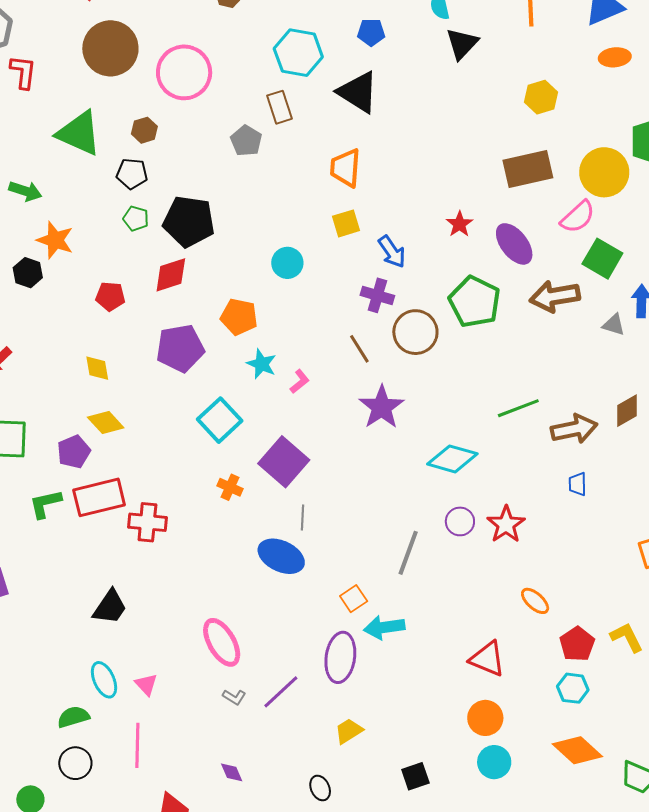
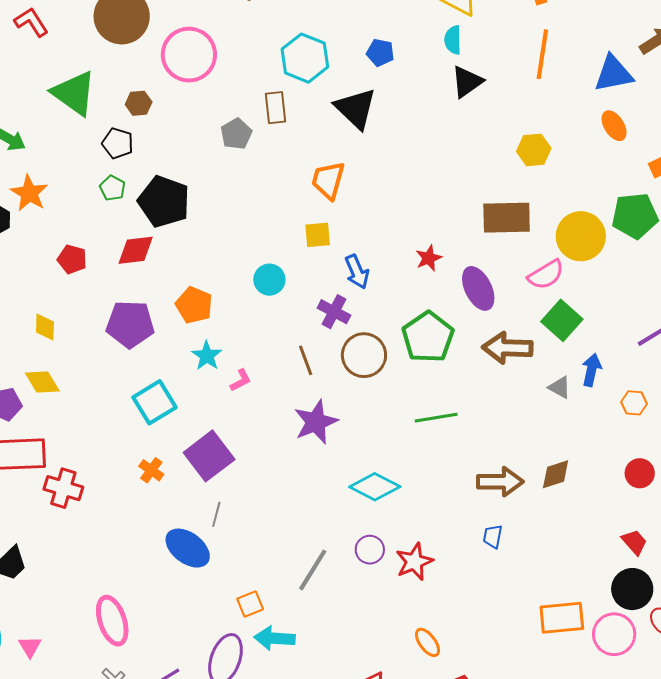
orange ellipse: (615, 57) -> (614, 126), turned 52
red L-shape: (23, 72) -> (31, 22), turned -51
cyan circle: (287, 263) -> (269, 280), moved
green line: (518, 408) -> (436, 418), moved

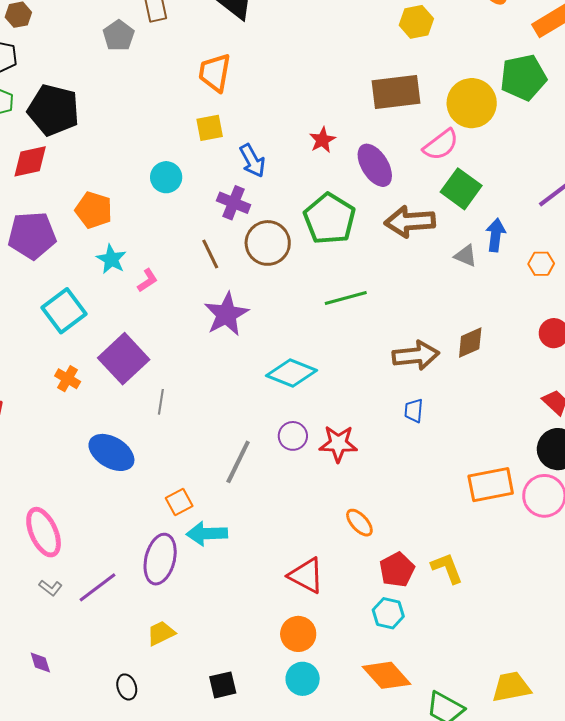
gray line: (216, 514) -> (161, 402), moved
red star: (414, 562) -> (338, 444), turned 30

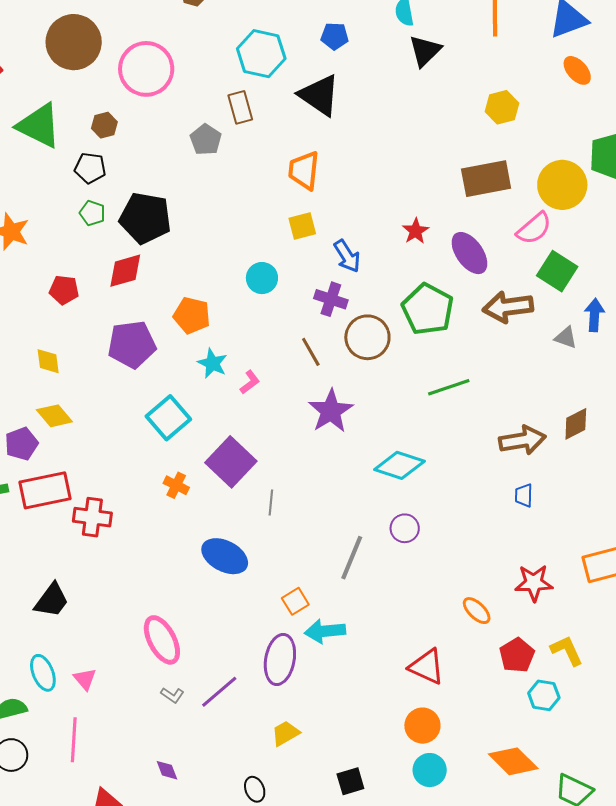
red star: (338, 444) -> (534, 583), moved
cyan hexagon: (388, 613) -> (544, 695), moved

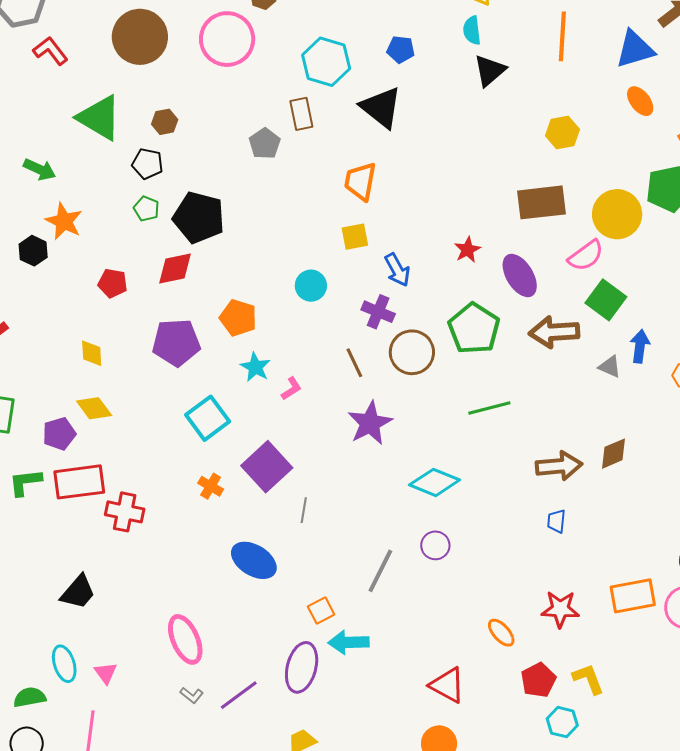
pink circle: (146, 69) -> (227, 39), moved

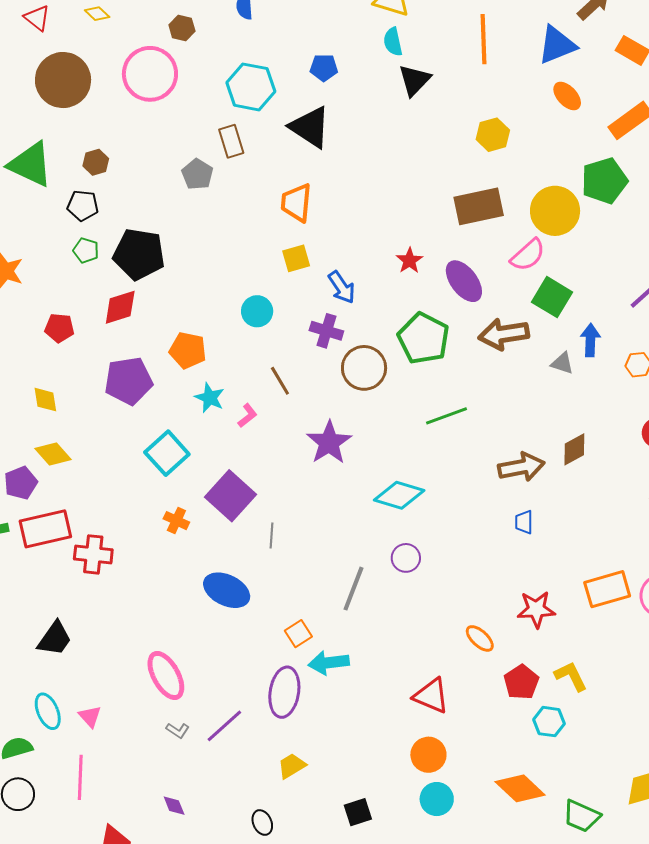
brown line: (354, 363) -> (280, 381), moved

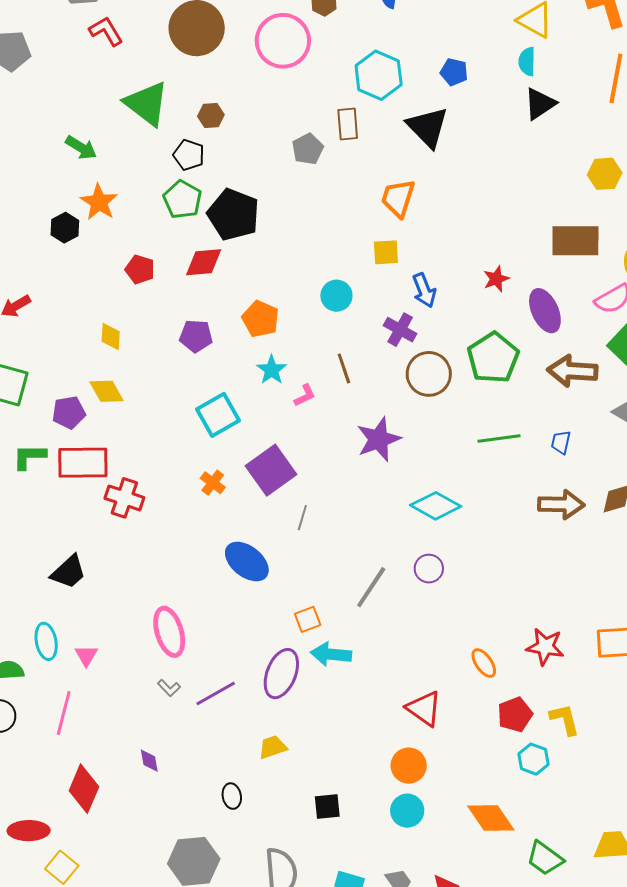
green pentagon: (86, 250) -> (182, 200), size x1.5
purple pentagon: (129, 381) -> (196, 336), size x0.7
blue trapezoid: (524, 522) -> (561, 442), moved

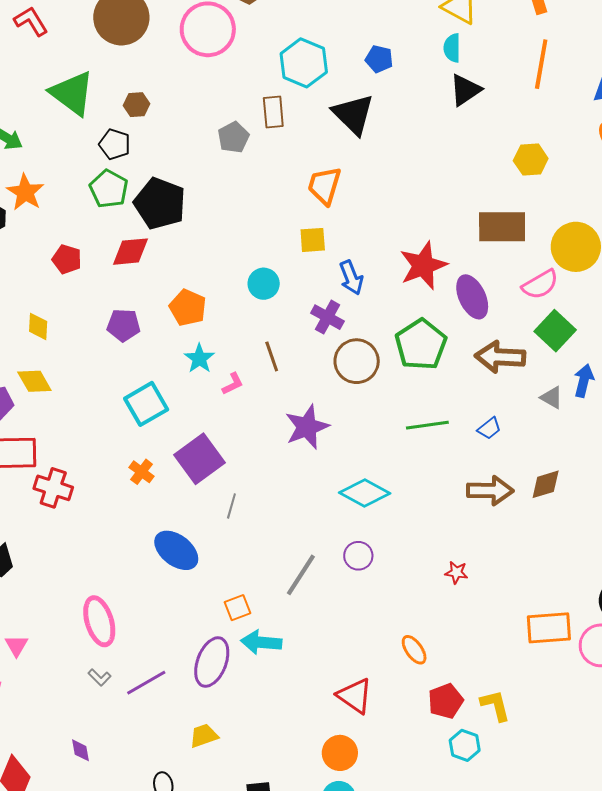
red star: (496, 279) -> (423, 265), size x1.8
blue trapezoid: (561, 442) -> (489, 428), turned -140
red star: (545, 647) -> (456, 572), moved, size x0.6

